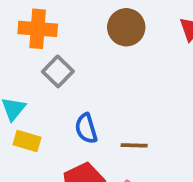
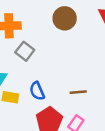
blue semicircle: (86, 128) -> (37, 91), moved

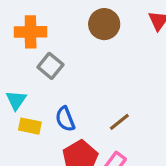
brown line: (78, 92) -> (119, 122), turned -35

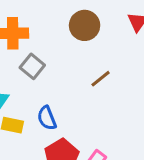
brown line: (119, 122) -> (101, 79), moved

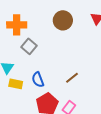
brown line: (101, 79) -> (72, 78), moved

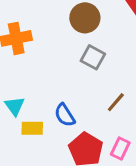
gray square: (29, 46) -> (93, 57), moved

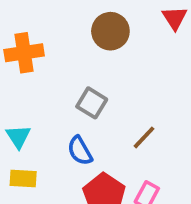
gray square: (93, 57) -> (92, 103), moved
yellow rectangle: (32, 128) -> (23, 178), moved

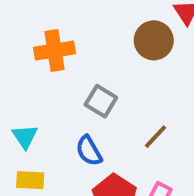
brown circle: (110, 31) -> (154, 40), moved
orange cross: (24, 53) -> (54, 51), moved

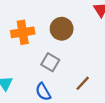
brown circle: (154, 40) -> (62, 29), moved

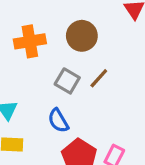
brown line: (83, 83) -> (99, 78), moved

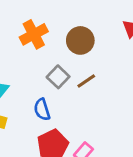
orange cross: (30, 41) -> (34, 34), turned -32

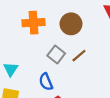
orange cross: (34, 34) -> (33, 23), turned 30

